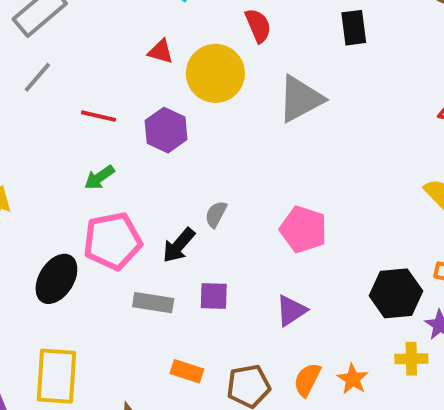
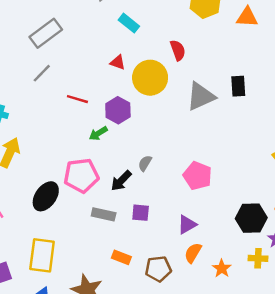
black rectangle: (354, 28) -> (238, 86), moved
green arrow: (99, 177) -> (98, 133), moved
orange semicircle: (307, 380) -> (193, 253), moved

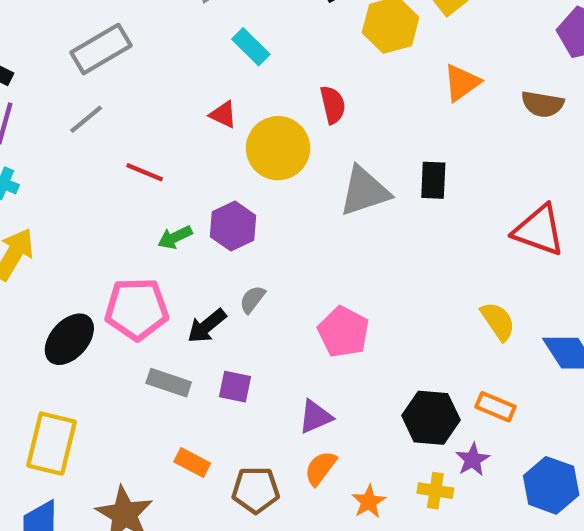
orange triangle: (247, 17) -> (462, 83), moved, turned -45
purple hexagon: (118, 110) -> (233, 226), moved

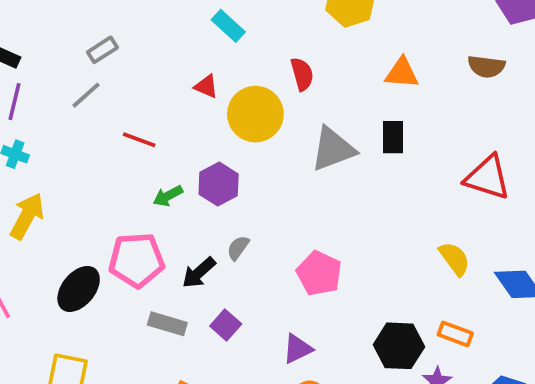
gray rectangle: (101, 49) -> (102, 50), moved, size x0.6
orange triangle: (462, 83) -> (402, 73), moved, turned 42
purple square: (235, 387) -> (226, 325), turned 32

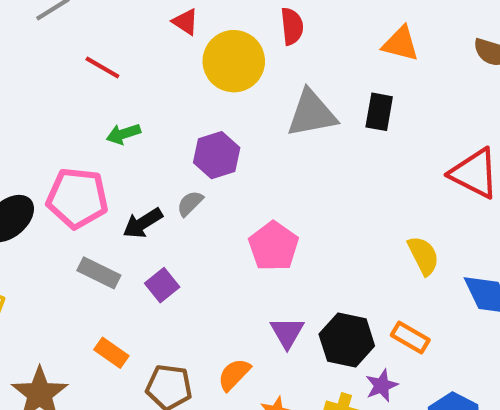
purple hexagon: (219, 184) -> (217, 155), moved
purple triangle: (297, 349) -> (287, 333), moved, turned -44

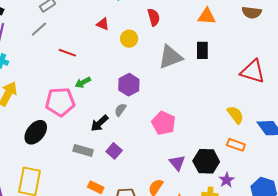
yellow circle: (234, 61) -> (129, 39), size x0.6
pink pentagon: (77, 198) -> (60, 102), moved
orange rectangle: (410, 338) -> (236, 145), moved

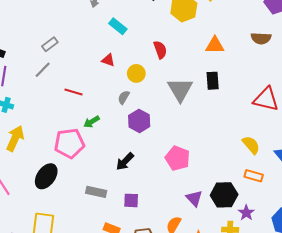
gray triangle: (170, 57) -> (180, 90), turned -36
gray semicircle: (120, 110) -> (124, 97), moved
black arrow: (100, 123) -> (125, 162), moved
purple square: (114, 151) -> (131, 200), moved, turned -35

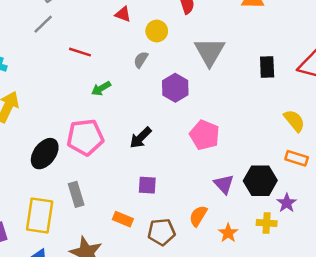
black rectangle: (213, 81) -> (267, 67), moved
purple hexagon: (139, 121) -> (175, 88), moved
pink pentagon: (69, 143) -> (85, 137), moved
gray rectangle: (96, 192) -> (76, 194), moved, turned 60

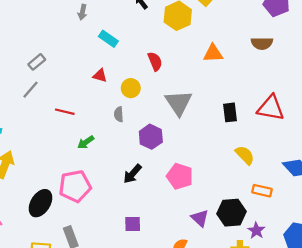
gray semicircle: (141, 60) -> (119, 114), turned -32
yellow semicircle: (294, 121) -> (245, 155), moved
black arrow: (141, 138) -> (132, 174), moved

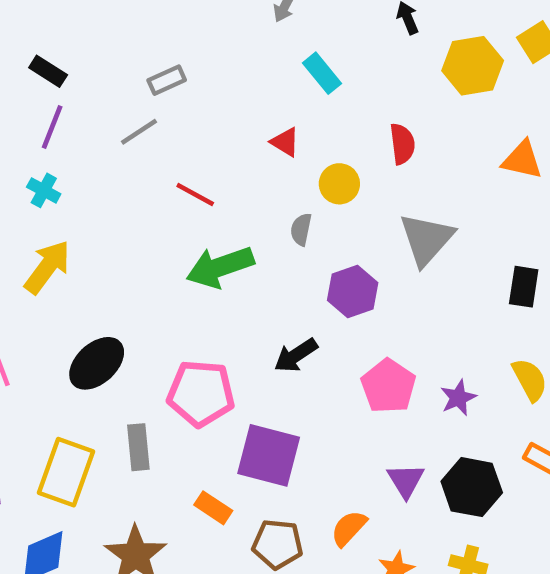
green arrow: (86, 142) -> (220, 267), size x1.8
pink pentagon: (75, 186) -> (201, 393), moved
purple square: (133, 224) -> (269, 455), size x1.8
purple star: (256, 231) -> (458, 398), moved

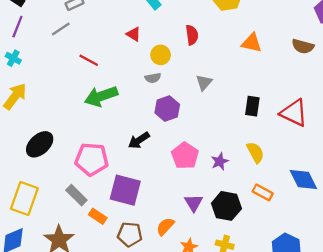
gray semicircle: (301, 229) -> (153, 78), moved, turned -112
gray triangle: (426, 239) -> (204, 82), size x0.6
gray rectangle: (138, 447) -> (76, 195), moved, turned -40

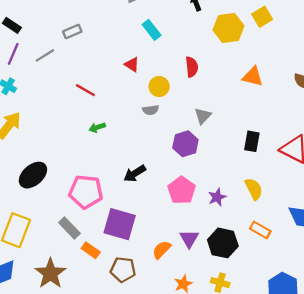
gray line: (61, 29) -> (45, 55), moved
green arrow: (101, 96) -> (97, 127), size x0.5
purple hexagon: (167, 109) -> (185, 144), moved
orange semicircle: (165, 226) -> (162, 250), moved

